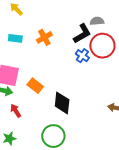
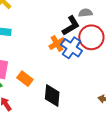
orange cross: (44, 37) -> (57, 43), moved
blue cross: (82, 56) -> (72, 48), size x1.5

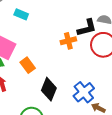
blue cross: (72, 48) -> (84, 92), moved

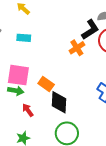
black diamond: (49, 89) -> (59, 102), moved

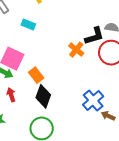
orange cross: (77, 48) -> (76, 50), turned -35

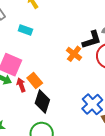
red arrow: (11, 95) -> (21, 85), moved

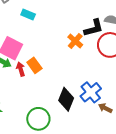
black diamond: (42, 102) -> (66, 99), moved

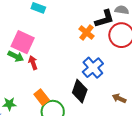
orange rectangle: (34, 65) -> (42, 97), moved
blue cross: (91, 92) -> (93, 68), moved

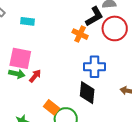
red arrow: (33, 63) -> (35, 76), turned 72
blue cross: (93, 68) -> (95, 67), turned -35

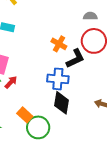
black L-shape: (94, 17) -> (75, 58), moved
blue cross: (95, 67) -> (58, 79), moved

